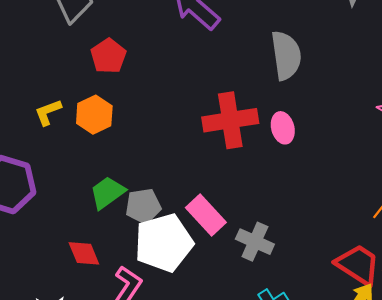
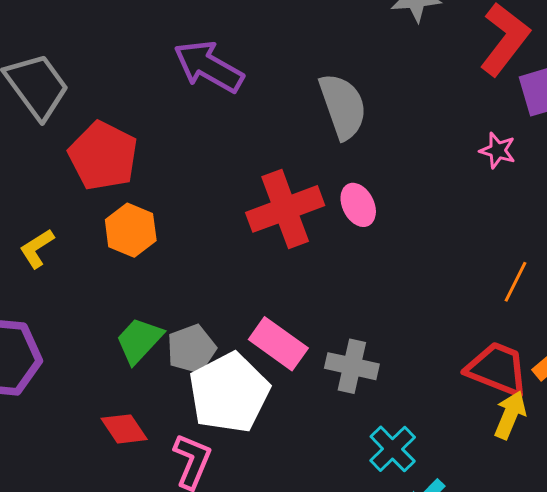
red pentagon: (108, 56) -> (103, 156), size x1.4
orange hexagon: (94, 115) -> (131, 230), moved

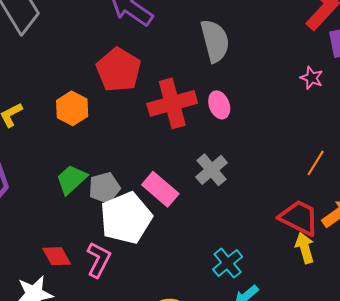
red pentagon: (103, 156) -> (119, 70), moved
gray cross: (352, 366) -> (212, 170), moved, turned 32
yellow arrow: (510, 415) -> (305, 248), turned -44
red diamond: (124, 429) -> (57, 256), moved

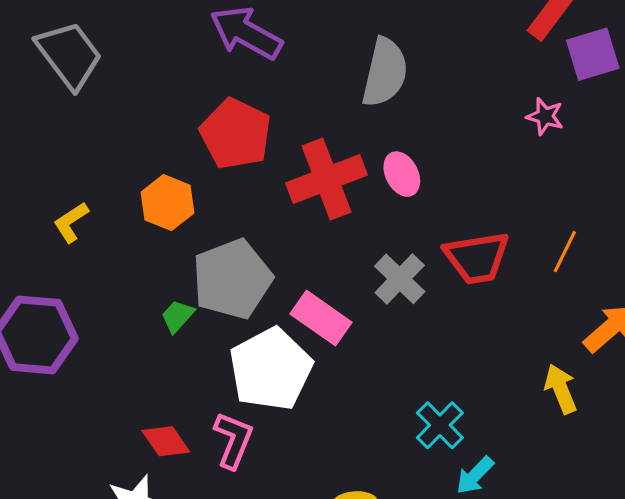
gray semicircle: (215, 41) -> (385, 72), turned 33
green trapezoid: (71, 179) -> (177, 316), size x0.7
gray pentagon: (104, 188) -> (232, 279), moved, size x1.6
red trapezoid: (299, 218) -> (477, 258), moved, turned 150

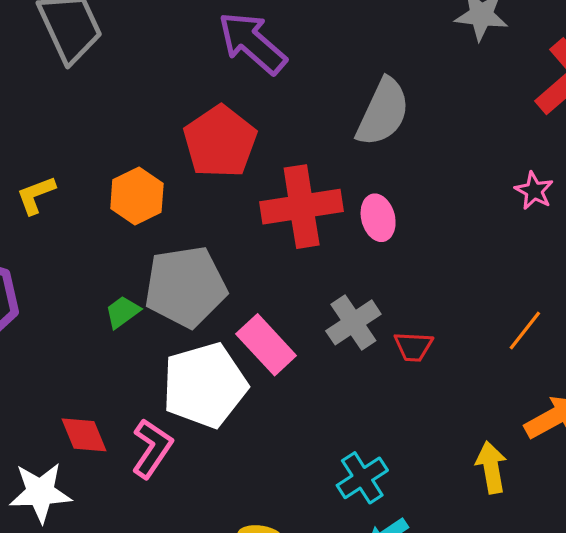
red trapezoid: (477, 258) -> (413, 347), moved, size x0.6

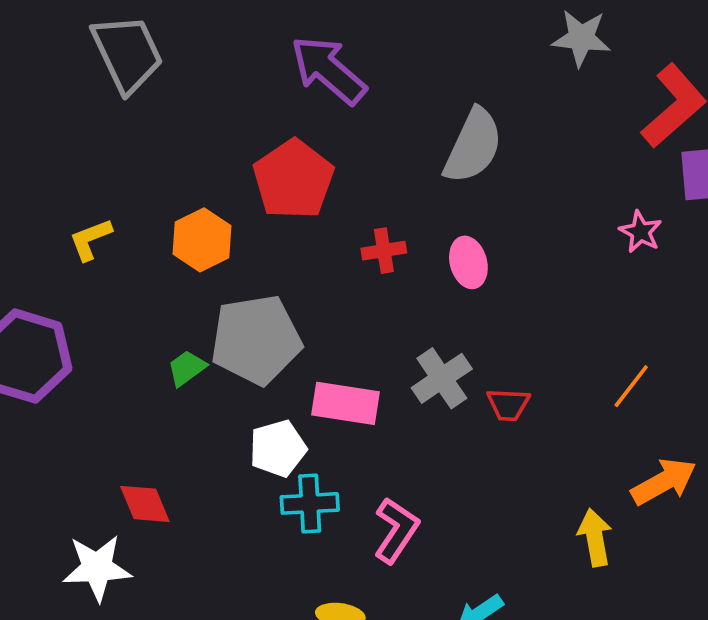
red cross: (302, 207) -> (384, 251), size x0.5
pink rectangle: (266, 345) -> (345, 403), turned -38
white pentagon: (205, 385) -> (278, 448), size x0.6
pink L-shape: (152, 448) -> (396, 530), moved
cyan cross: (362, 478) -> (310, 503), moved, turned 30

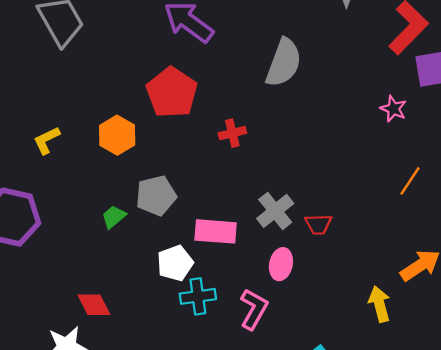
pink ellipse: (468, 262) -> (281, 264), moved, turned 32
gray pentagon: (256, 340) -> (156, 196), size x0.7
orange line: (631, 386) -> (410, 181), moved

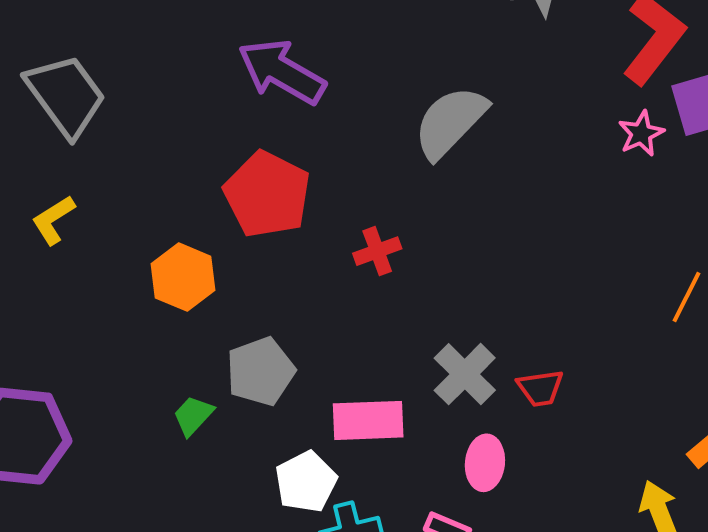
gray semicircle: (284, 63) -> (450, 122), turned -150
pink star: (393, 109) -> (641, 134), moved, turned 30
yellow L-shape: (47, 140) -> (53, 220), moved

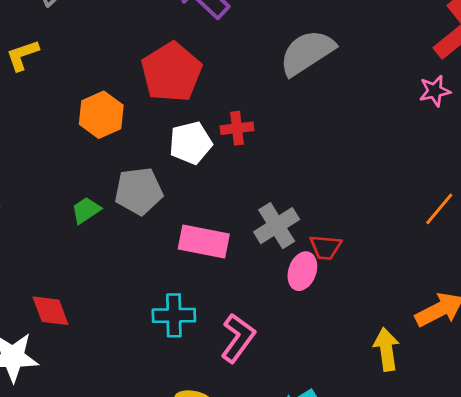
pink ellipse: (485, 463) -> (302, 271), moved
white pentagon: (306, 482) -> (191, 143), moved

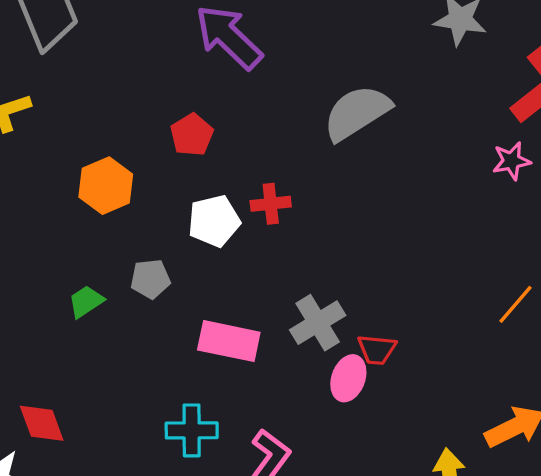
red pentagon: (171, 72) -> (192, 135), size x0.6
gray pentagon: (139, 191) -> (150, 279), size x0.7

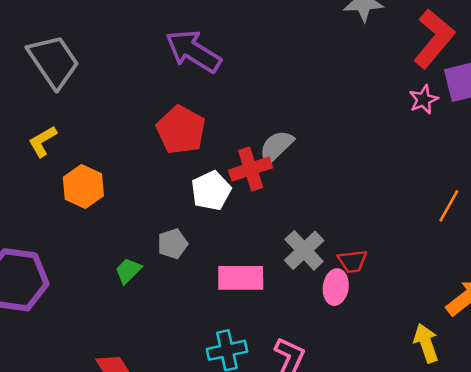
gray semicircle: (357, 113) -> (276, 147), moved, size x0.7
red pentagon: (192, 135) -> (181, 130), size x1.5
orange hexagon: (106, 186) -> (83, 186), moved
red cross: (271, 204) -> (251, 169), size x1.4

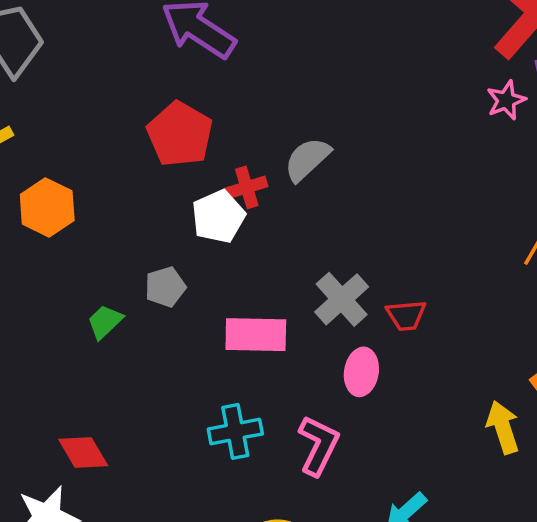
red cross: (251, 169) -> (247, 187), moved, size x0.7
pink ellipse: (336, 287) -> (361, 372), moved

